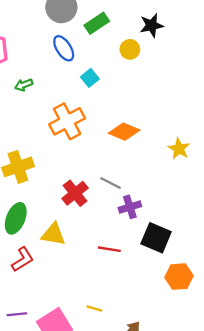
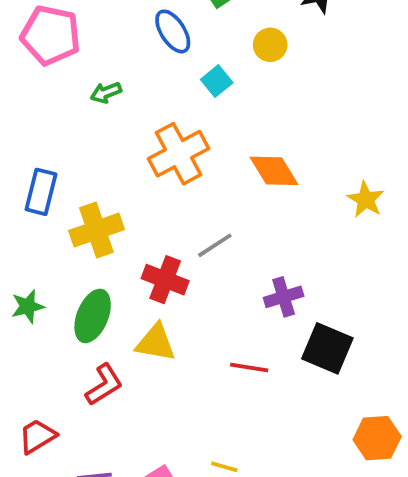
yellow circle: (130, 49) -> (270, 45), moved
orange diamond: (124, 132) -> (274, 171), turned 36
gray line: (110, 183) -> (215, 245), moved, turned -60
red cross: (75, 193) -> (165, 280), moved, turned -30
orange hexagon: (179, 277) -> (377, 438), moved

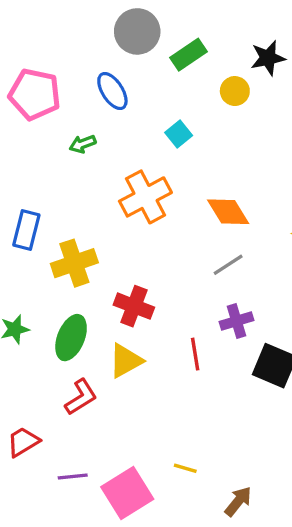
blue ellipse: (173, 31) -> (112, 91), moved
yellow circle: (270, 45) -> (235, 91), moved
gray line: (215, 245) -> (228, 265), moved
yellow triangle: (156, 343) -> (126, 361), turned -39
red line: (249, 367) -> (195, 354), moved, turned 72

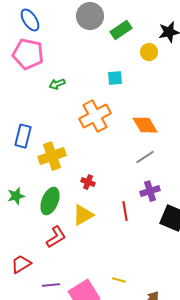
blue ellipse: (112, 91) -> (30, 20), moved
cyan square: (179, 134) -> (115, 78), turned 35
red cross: (134, 306) -> (88, 182), size x0.6

